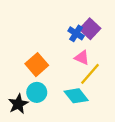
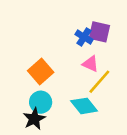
purple square: (90, 29) -> (99, 32), turned -30
black star: (18, 104) -> (34, 119), moved

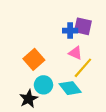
blue cross: (84, 37) -> (70, 31), turned -32
cyan circle: (41, 102) -> (43, 85), moved

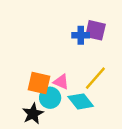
pink triangle: (75, 53) -> (61, 82), moved
orange square: (34, 59) -> (39, 83), moved, turned -36

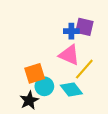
pink triangle: (61, 82) -> (69, 55), moved, size x1.5
orange square: (39, 83) -> (35, 73), turned -30

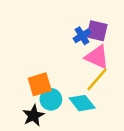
blue cross: (71, 31) -> (82, 36), turned -32
pink triangle: (69, 55) -> (97, 57), moved

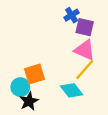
blue cross: (82, 36) -> (72, 15), moved
cyan circle: (51, 99) -> (20, 87), moved

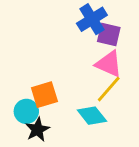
blue cross: (72, 15) -> (92, 19), size x1.5

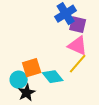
cyan diamond: (92, 116) -> (53, 77), moved

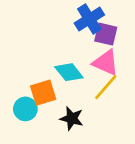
cyan diamond: (53, 77) -> (69, 72), moved
black star: (27, 93) -> (72, 118), moved, turned -30

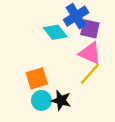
cyan diamond: (69, 72) -> (55, 32), moved
cyan circle: (25, 109) -> (41, 100), moved

